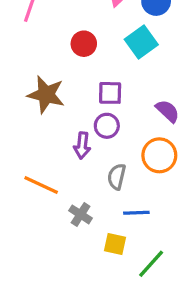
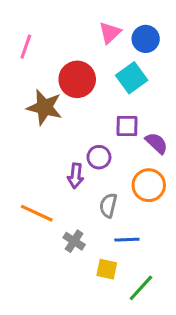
red circle: (84, 44) -> (77, 79), size x1.5
purple square: (110, 93) -> (127, 126), moved
brown star: (46, 95) -> (44, 107), moved

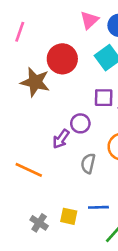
purple arrow: (76, 176) -> (61, 139), turned 30
blue line: (127, 240) -> (98, 207), moved
gray cross: (74, 241) -> (39, 223), moved
yellow square: (107, 269) -> (69, 216), moved

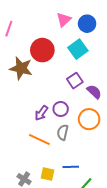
purple square: (104, 98) -> (75, 81), turned -35
purple circle: (80, 123) -> (61, 109), moved
orange line: (29, 170) -> (39, 139), moved

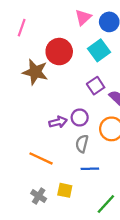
purple arrow: (41, 113) -> (58, 122), turned -140
orange line: (39, 139) -> (41, 158), moved
blue line: (71, 167) -> (90, 169), moved

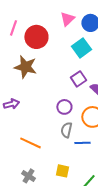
red circle: (59, 52) -> (36, 37), moved
purple arrow: (58, 122) -> (11, 104), moved
blue line: (90, 169) -> (82, 143), moved
yellow square: (65, 190) -> (62, 171), moved

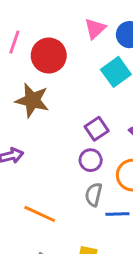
purple square: (78, 79) -> (97, 129), moved

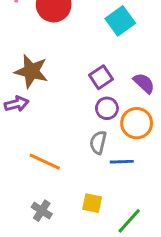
brown star: (32, 100) -> (31, 71), moved
purple circle: (91, 160) -> (107, 108), moved

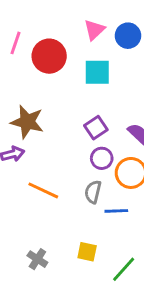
cyan square: (120, 21) -> (97, 72), moved, turned 36
orange line: (45, 162) -> (43, 190), moved

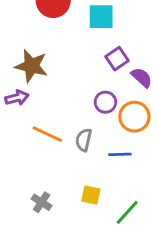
purple square: (96, 128) -> (117, 59), moved
gray semicircle: (93, 192) -> (84, 140), moved

